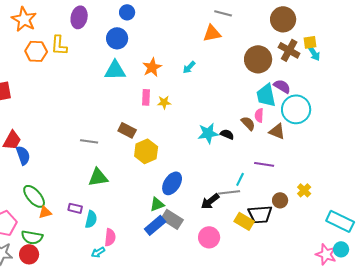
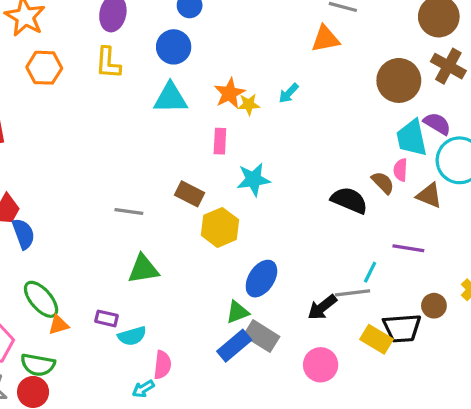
yellow L-shape: (59, 45) -> (108, 63), moved
yellow star: (164, 102) -> (249, 104), moved
cyan star: (208, 133) -> (253, 180), moved
black semicircle: (227, 134) -> (349, 200), size x1.6
cyan semicircle: (91, 219) -> (132, 336), turned 60

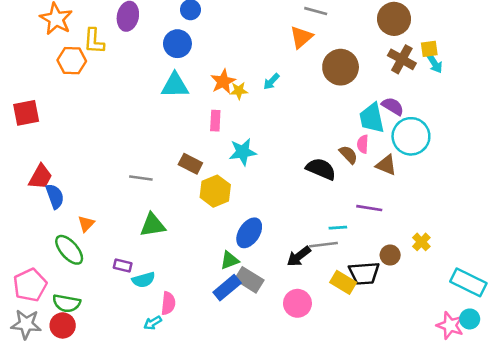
orange triangle: (325, 39) -> (301, 37), turned -30
yellow L-shape: (108, 63) -> (94, 41), moved
brown circle: (399, 80) -> (341, 67), moved
cyan line: (370, 272) -> (338, 228), turned 60
orange triangle: (59, 325) -> (86, 224), moved, turned -30

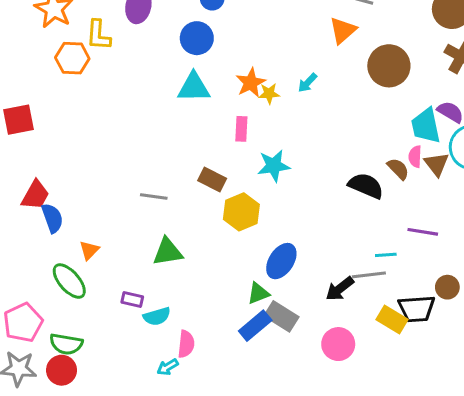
brown triangle: (386, 165) -> (437, 164), moved, turned 30

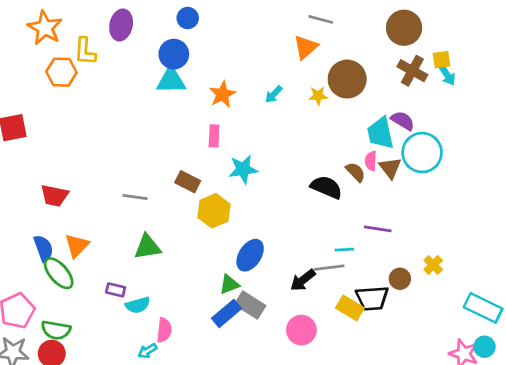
cyan triangle: (194, 87) -> (171, 80), moved
yellow star: (269, 93) -> (318, 96), moved
red trapezoid: (35, 195) -> (55, 196), moved, turned 72
blue semicircle: (52, 218) -> (43, 248), moved
orange triangle: (89, 250) -> (77, 245), size x1.4

